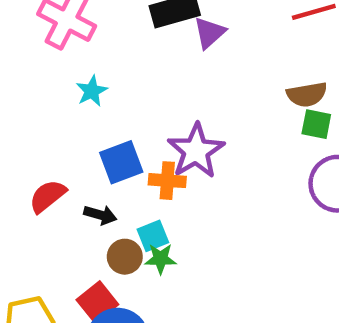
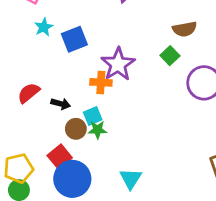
cyan star: (92, 91) -> (44, 27), moved
green square: (316, 124) -> (170, 56), moved, turned 36
blue square: (121, 162) -> (74, 39), moved

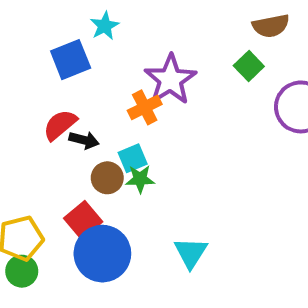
cyan star: (44, 27) -> (105, 26), moved
blue square: (74, 39) -> (71, 60), moved
orange cross: (101, 82) -> (145, 107), turned -30
red semicircle: (29, 93) -> (60, 125), moved

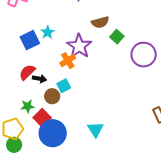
cyan star: (105, 26) -> (48, 32), moved
brown semicircle: (271, 26) -> (100, 22), moved
green star: (140, 179) -> (28, 106), moved

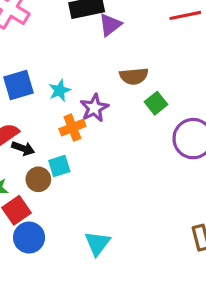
cyan star: (48, 32) -> (60, 90), moved
purple star: (79, 46) -> (94, 108), size x0.7
blue circle: (53, 133) -> (29, 238), size x0.7

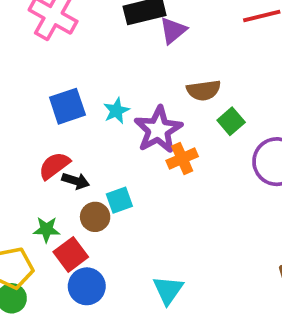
purple star: (94, 108) -> (158, 130), size x1.4
orange cross: (72, 128) -> (182, 159), moved

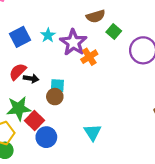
cyan square: (119, 200) -> (57, 86), turned 32
brown circle: (95, 217) -> (55, 97), moved
green star: (46, 229) -> (19, 108), size x1.6

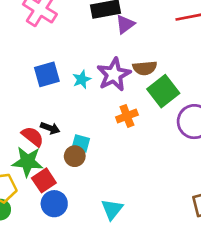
green square: (114, 31) -> (163, 91), size x1.6
purple star: (73, 42) -> (114, 74), moved
red semicircle: (18, 72) -> (33, 136), moved, turned 72

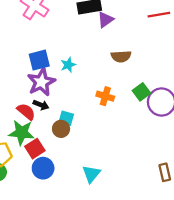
purple star: (114, 74) -> (41, 82), moved
green square: (163, 91) -> (141, 92), moved, size x0.7
orange cross: (127, 116) -> (105, 96), turned 36

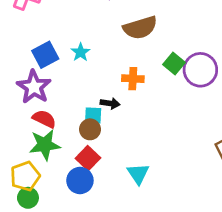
brown semicircle: (121, 56) -> (140, 28), size x1.4
purple star: (41, 82) -> (34, 87), moved
black arrow: (41, 105) -> (110, 103), moved
red square: (35, 149) -> (88, 158), moved

